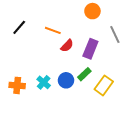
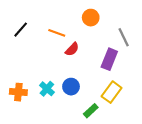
orange circle: (92, 11) -> (91, 18), moved
purple rectangle: (90, 49) -> (109, 59), moved
green rectangle: (84, 74) -> (91, 111), moved

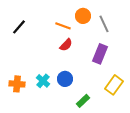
orange line: (57, 33) -> (63, 26), moved
gray line: (124, 37) -> (104, 24), moved
yellow rectangle: (112, 92) -> (114, 85), moved

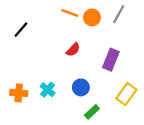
gray line: (104, 24) -> (119, 14), moved, turned 54
orange line: (63, 26) -> (70, 13), moved
blue circle: (65, 79) -> (81, 87), moved

